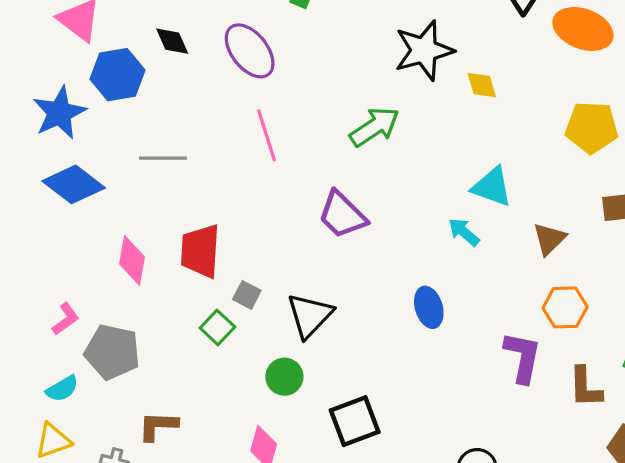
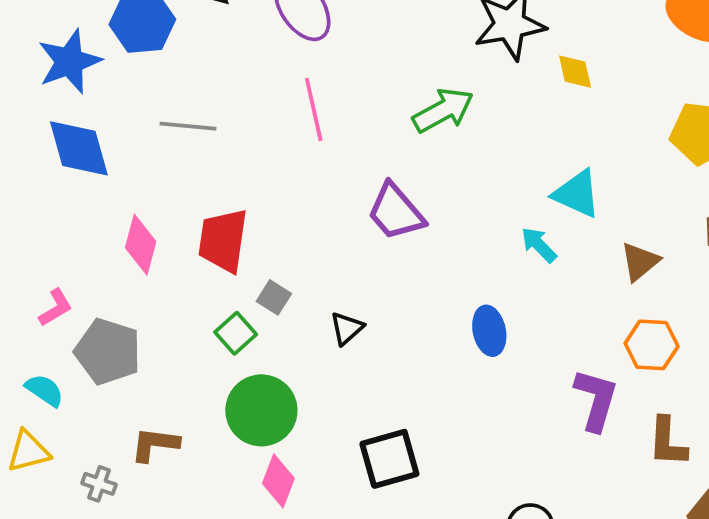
blue diamond: (74, 184) -> (79, 148), turned 32
black triangle: (310, 315) -> (347, 328), size x0.6
green circle: (284, 377) -> (261, 410), moved, size x1.6
cyan semicircle: (62, 389) -> (45, 390), turned -120

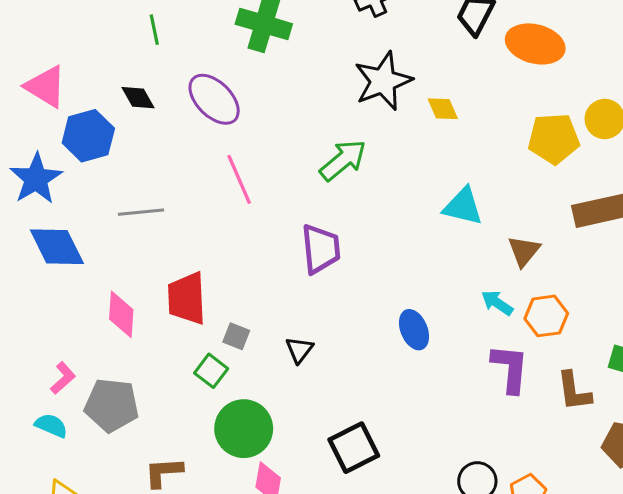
purple trapezoid: (396, 212) -> (321, 249), turned -134
cyan arrow: (539, 245) -> (497, 303), moved
cyan semicircle: (45, 390) -> (51, 426), moved

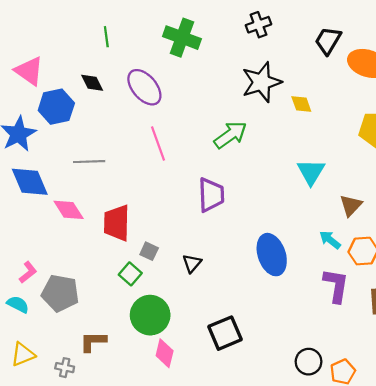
cyan triangle: (463, 206) -> (311, 172), turned 44
pink diamond: (121, 314) -> (69, 210), moved, turned -40
blue ellipse: (414, 330) -> (272, 255), size x1.5

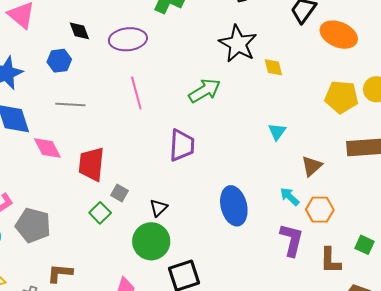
black star: (262, 82) -> (238, 44), turned -30
purple ellipse: (144, 87) -> (128, 39), turned -60
blue hexagon: (56, 107) -> (59, 61), moved, size x0.7
cyan triangle: (311, 172) -> (277, 132), size x0.7
green circle: (150, 315) -> (151, 241), moved

